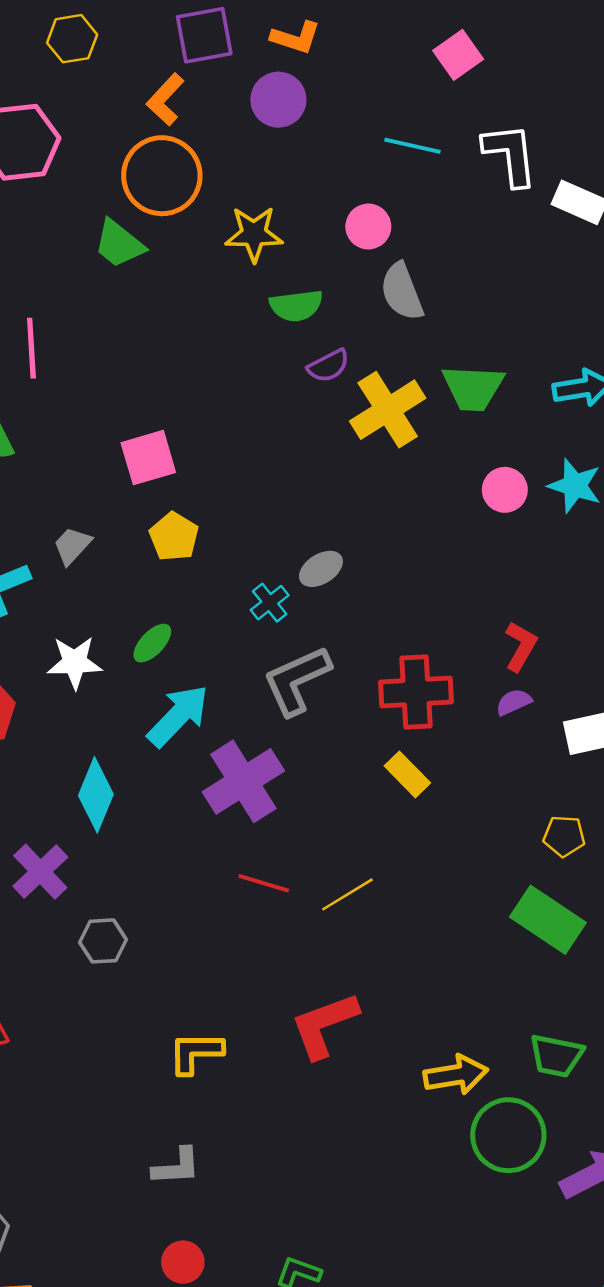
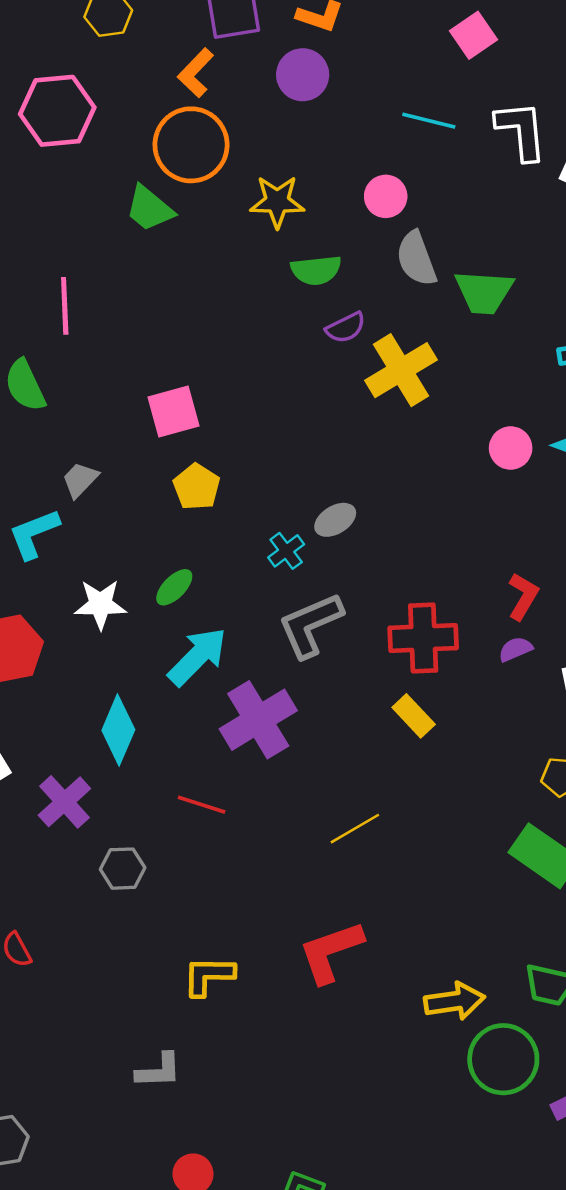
green trapezoid: (473, 388) -> (484, 292), moved
gray trapezoid: (72, 546) -> (80, 480), moved
red line: (264, 883) -> (202, 805), moved
gray L-shape: (176, 1167) -> (159, 1071), moved

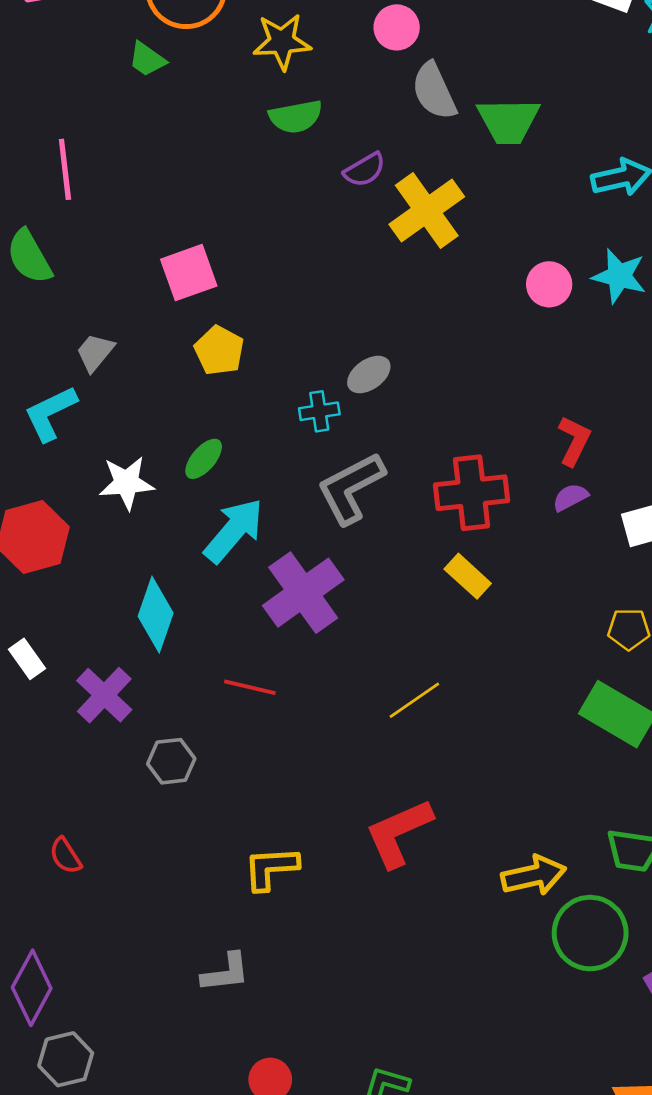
green trapezoid: (149, 209) -> (147, 59), size x0.7
green semicircle: (316, 270) -> (296, 117), moved
cyan cross: (286, 551) -> (319, 411), turned 33

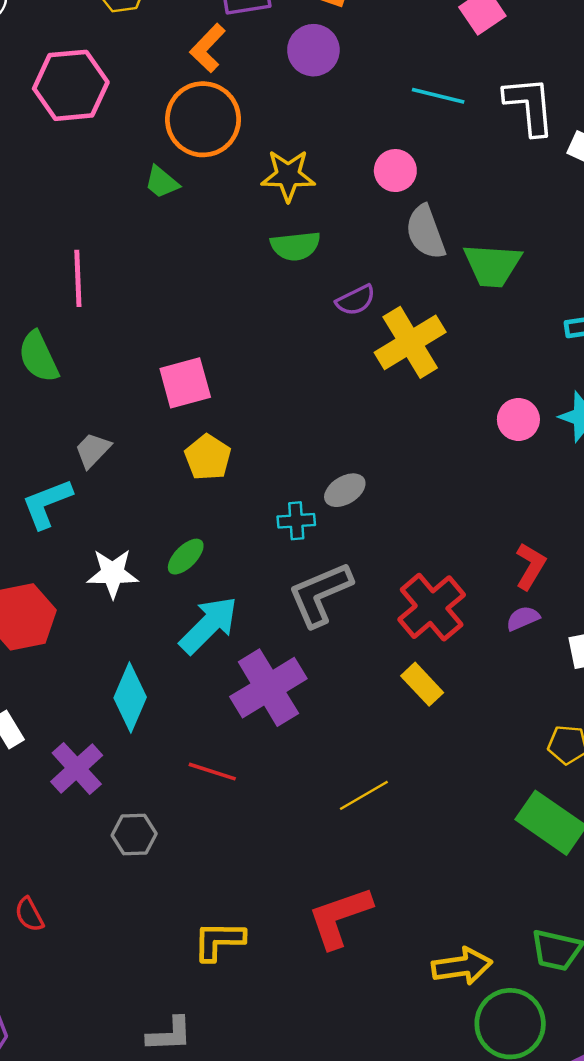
red cross: (472, 493) -> (432, 607), turned -38

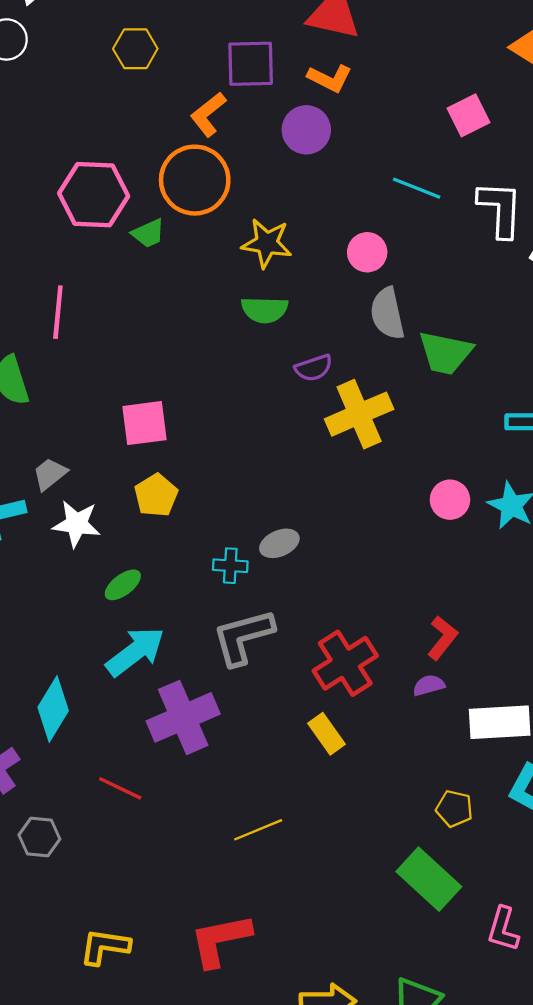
pink hexagon: (71, 85) -> (94, 195), moved
green trapezoid: (162, 182) -> (148, 233), turned -72
white star: (113, 573) -> (77, 524), moved

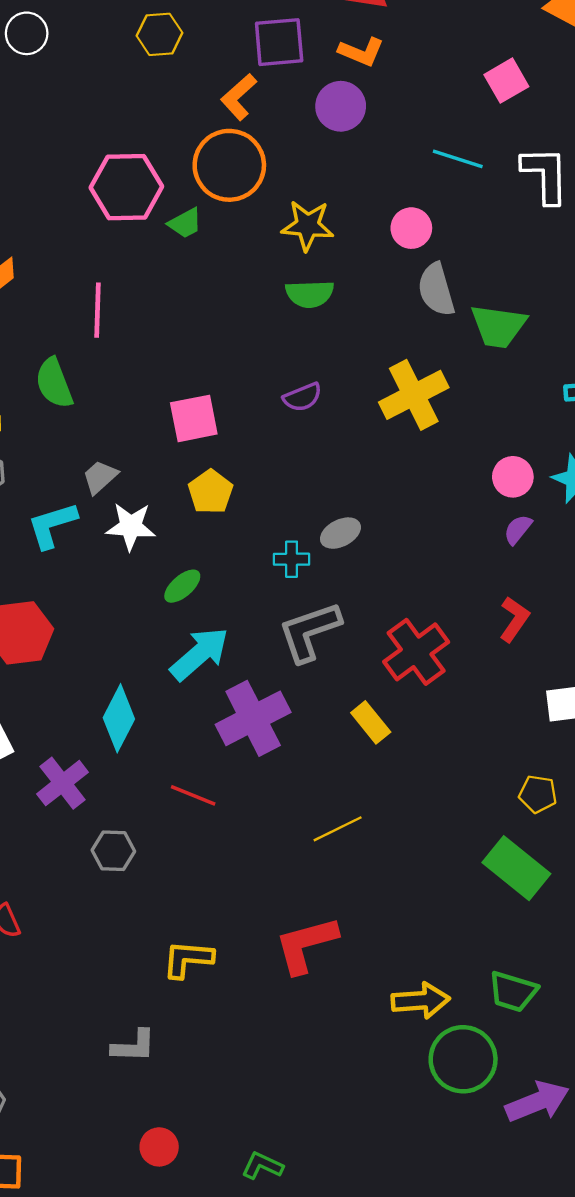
purple semicircle: (314, 368) -> (302, 397), moved
purple semicircle: (429, 685) -> (518, 529), moved, turned -32
yellow rectangle: (327, 734) -> (371, 722), moved

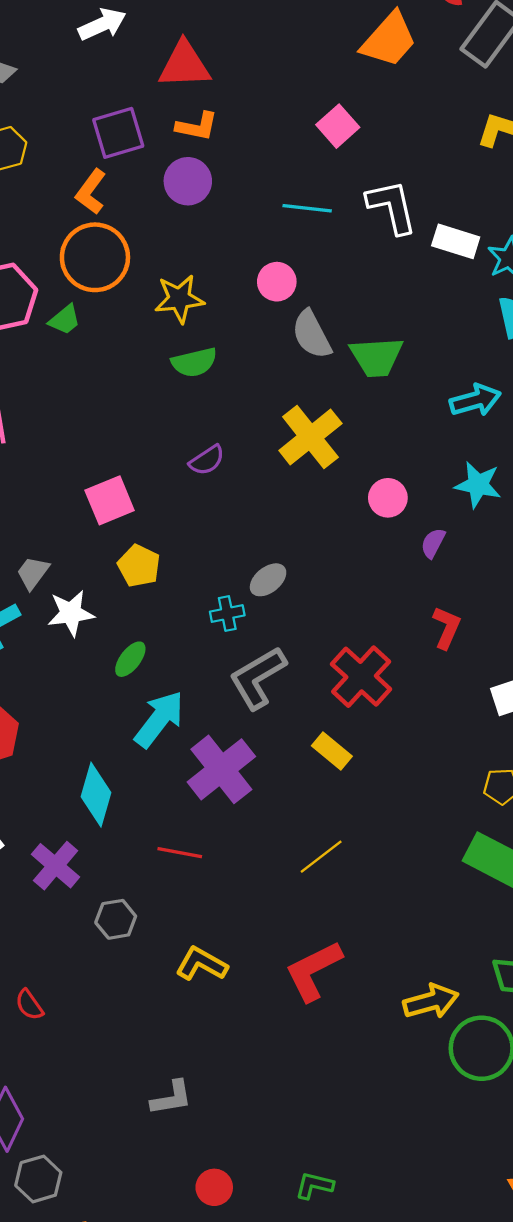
pink circle: (513, 477) -> (388, 498), moved
yellow L-shape: (188, 959) -> (202, 964), moved, turned 36

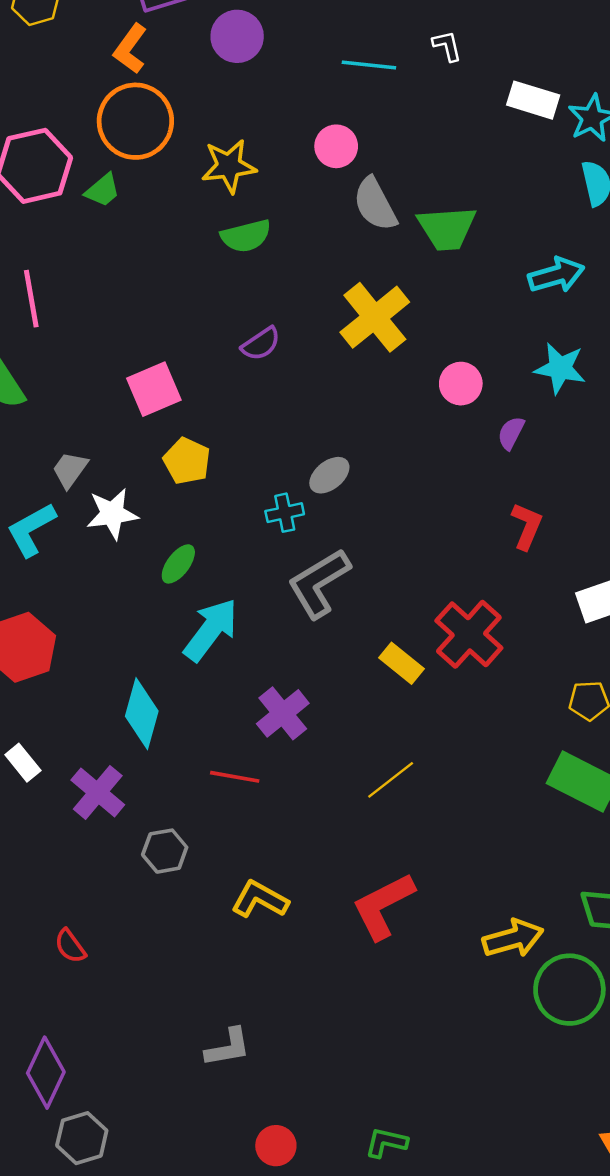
white L-shape: (392, 207) -> (447, 46), moved, size x0.5
red cross: (361, 677) -> (469, 634), moved
purple cross: (221, 769) -> (283, 713), moved, size x0.7

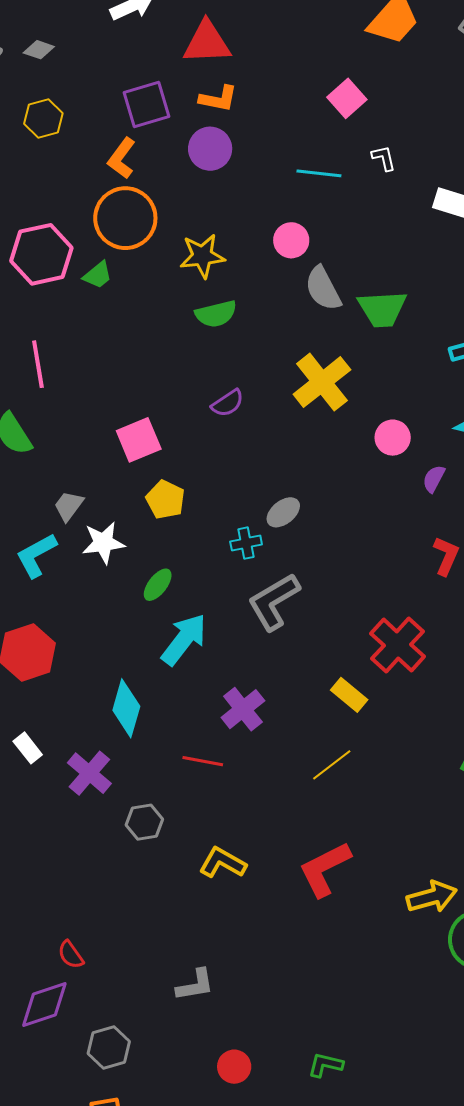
yellow rectangle: (401, 663) -> (349, 695), moved
red semicircle: (70, 946) -> (71, 955), moved
purple diamond: (46, 1073) -> (44, 1005), turned 46
gray hexagon: (82, 1138) -> (109, 1048), moved

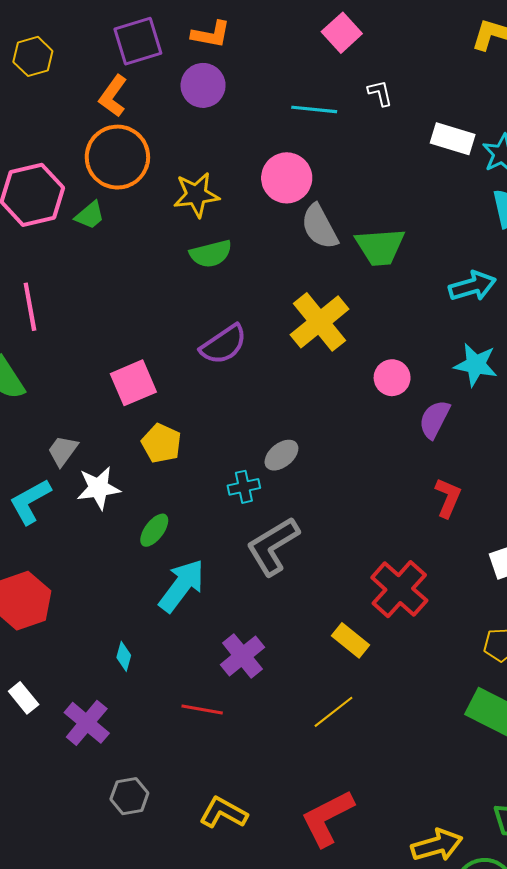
pink circle: (291, 240) -> (287, 178), size x1.4
purple semicircle: (228, 403) -> (224, 344), size x1.4
purple semicircle: (434, 479) -> (434, 419), size x1.4
cyan diamond: (126, 708) -> (124, 656), size x0.5
gray hexagon: (144, 822) -> (129, 796), moved

